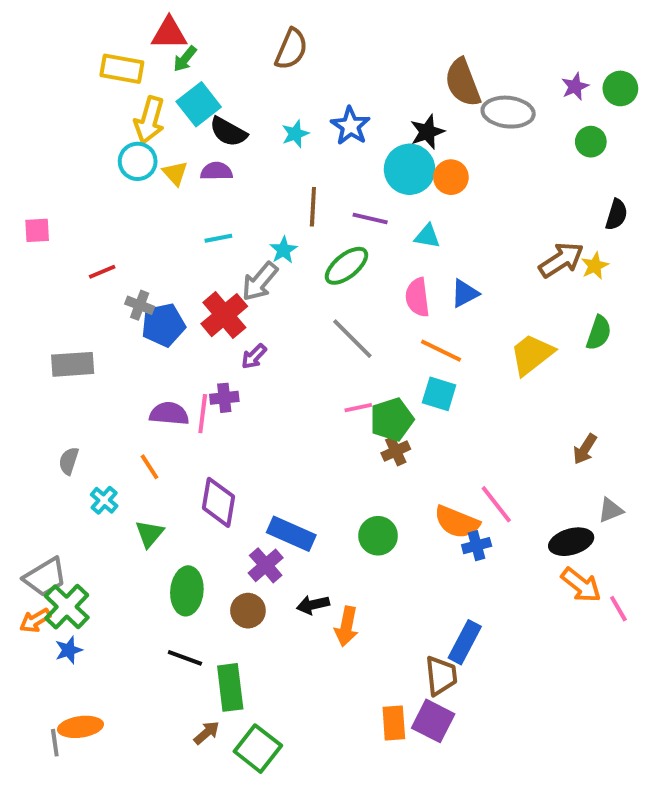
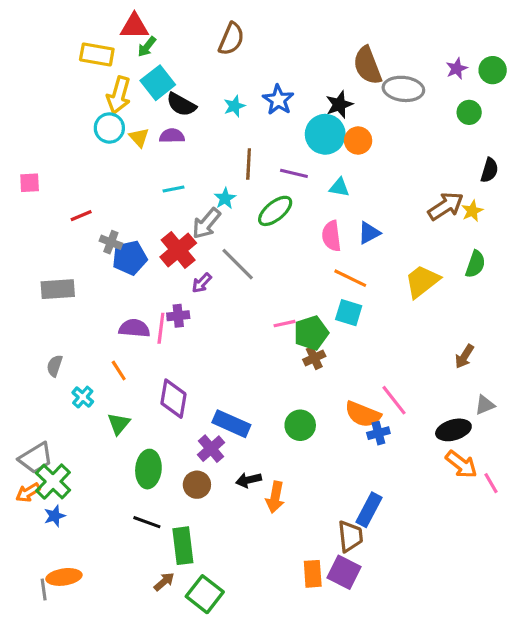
gray line: (352, 339) -> (238, 264), moved

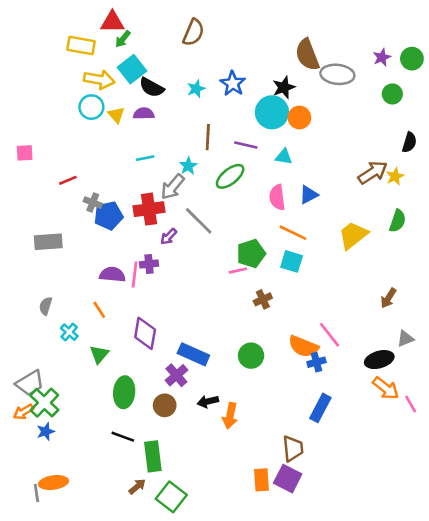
yellow arrow: (119, 95) -> (99, 80), turned -96
red cross: (178, 250) -> (149, 209), turned 32
green pentagon: (311, 333) -> (251, 254), moved
blue rectangle: (369, 510) -> (320, 408), moved

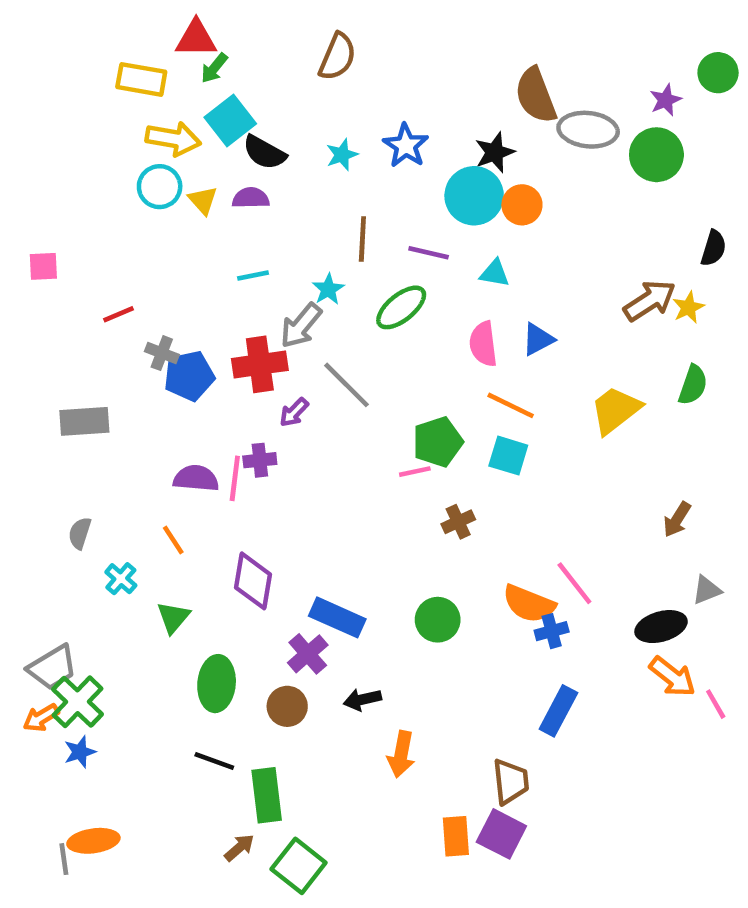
green circle: (412, 59) -> (718, 73), moved
green circle: (392, 94) -> (656, 155), moved, size x1.5
orange arrow: (230, 416) -> (401, 754), moved

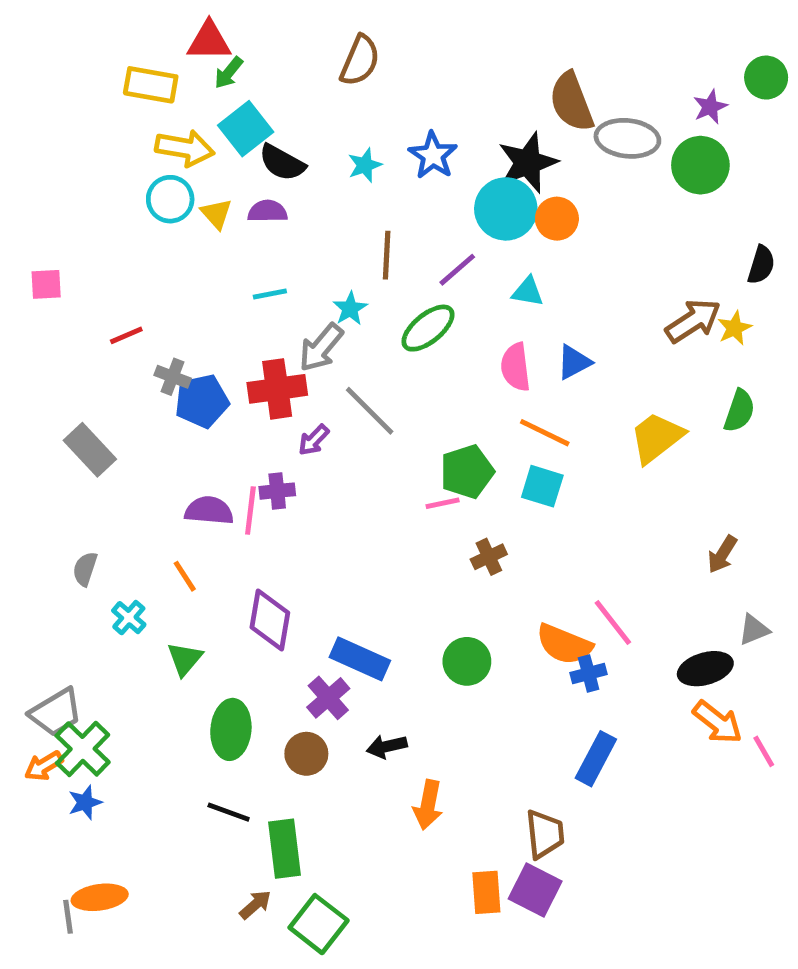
black star: (495, 152) -> (528, 163), size x1.4
purple line: (429, 253) -> (457, 270), turned -54
gray rectangle: (84, 421) -> (90, 450), turned 51

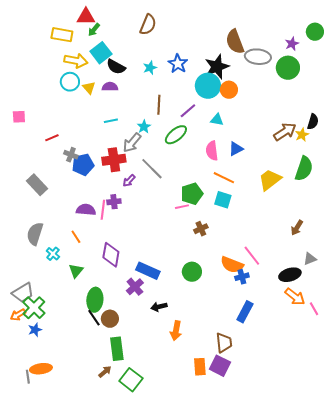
black semicircle: (761, 265) -> (313, 122), moved
green semicircle: (739, 411) -> (304, 169), size x1.4
gray semicircle: (85, 569) -> (35, 234), size x1.6
brown circle: (306, 754) -> (110, 319), moved
black line: (229, 812) -> (94, 318), moved, turned 36

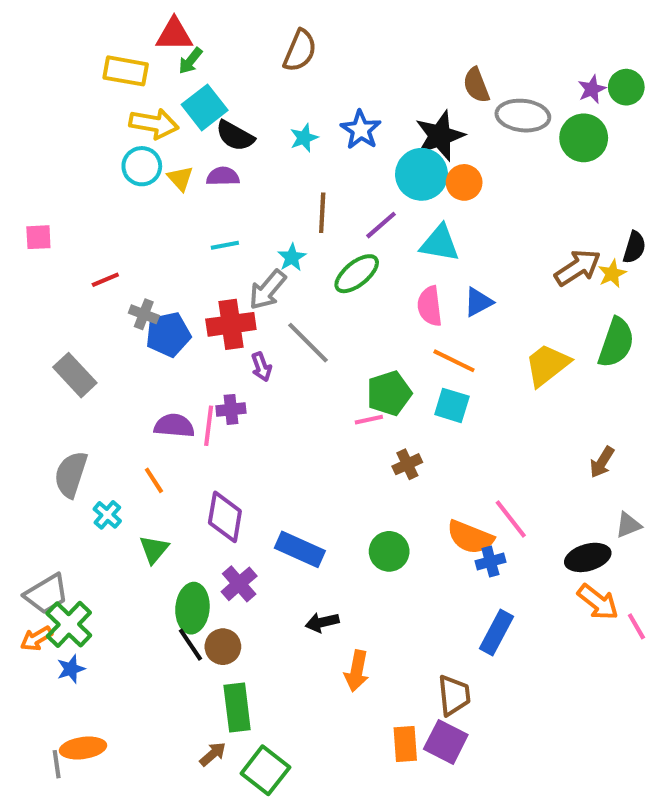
green circle: (315, 32) -> (626, 87), moved
brown semicircle: (235, 42) -> (476, 85), size x0.7
cyan triangle: (217, 120) -> (440, 243), size x1.5
purple arrow: (129, 181) -> (261, 367), turned -64
purple cross: (135, 287) -> (239, 584), moved

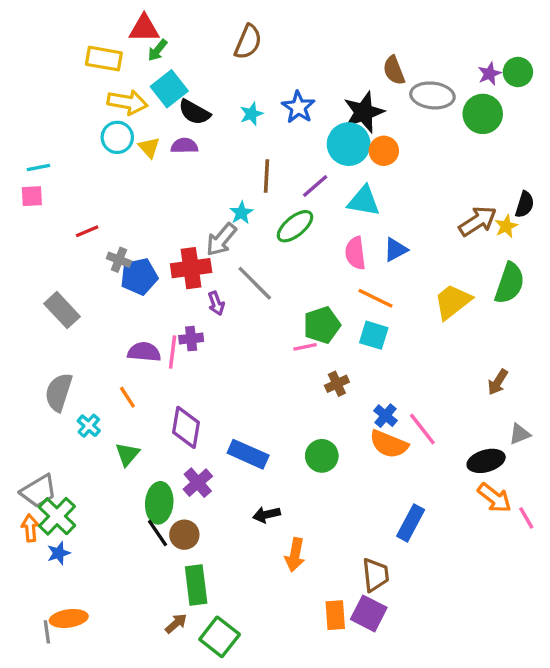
cyan line: (225, 245) -> (39, 168), moved
blue cross: (490, 562) -> (386, 416), moved, turned -35
orange arrow: (36, 639) -> (30, 528), turned 116

